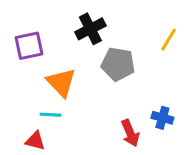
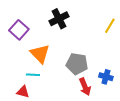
purple square: (29, 46) -> (19, 30), turned -36
gray pentagon: (118, 64) -> (77, 64), moved

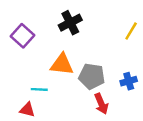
orange triangle: (40, 54) -> (62, 64), moved, turned -40
blue cross: (106, 77) -> (129, 81), moved, turned -32

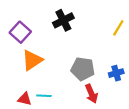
orange triangle: (62, 64) -> (32, 60), moved, turned -40
cyan line: (39, 89) -> (44, 96), moved

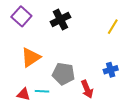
purple square: (20, 32) -> (21, 16), moved
gray pentagon: (83, 69) -> (63, 74), moved

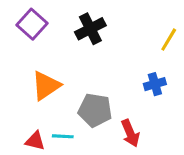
blue cross: (111, 70) -> (155, 84), moved

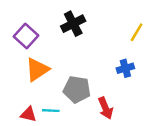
purple square: (32, 24) -> (26, 36), moved

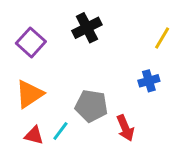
orange triangle: (37, 70) -> (29, 94), moved
cyan line: (51, 111) -> (60, 131), turned -56

